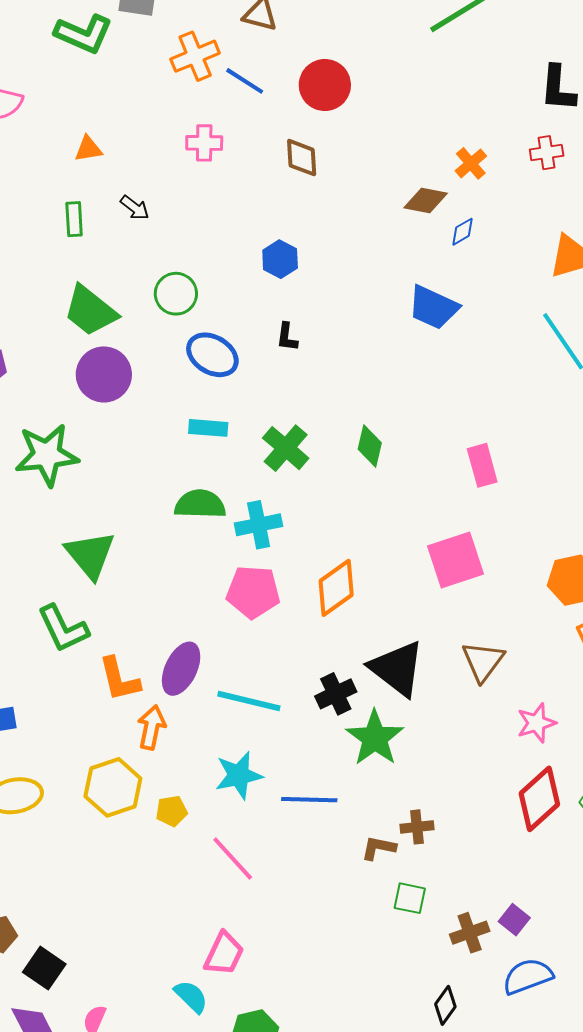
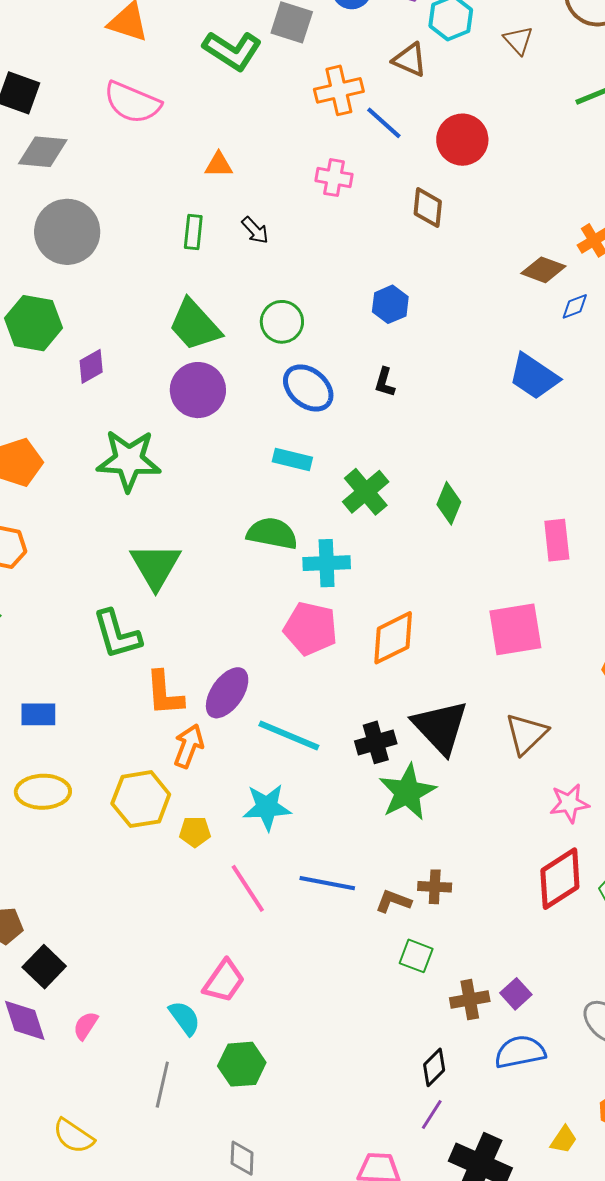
blue line: (309, 800) -> (327, 883), moved

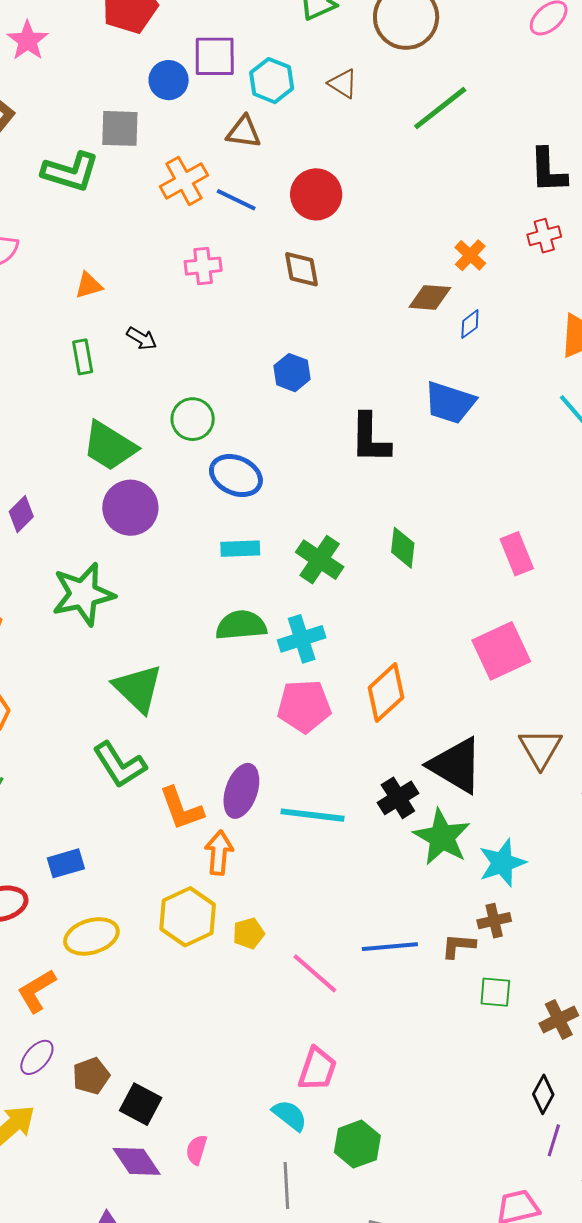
black L-shape: (385, 382) -> (370, 438), moved, size x1.8
cyan star: (267, 807) -> (502, 863), moved

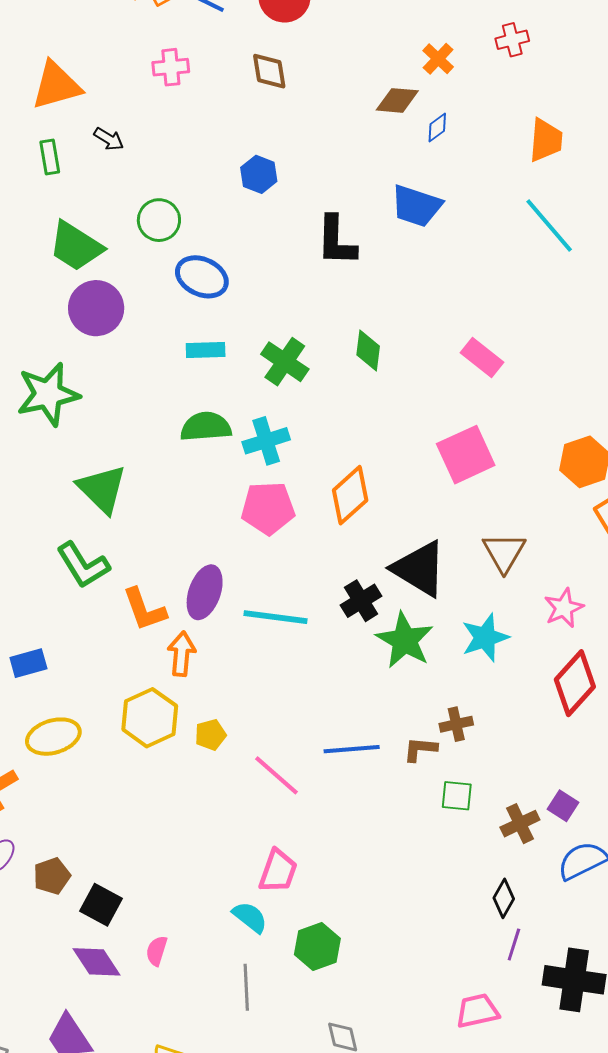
orange triangle: (89, 285) -> (56, 85), size x1.8
pink rectangle: (517, 554) -> (482, 358), turned -30
cyan star: (502, 863) -> (485, 638), moved

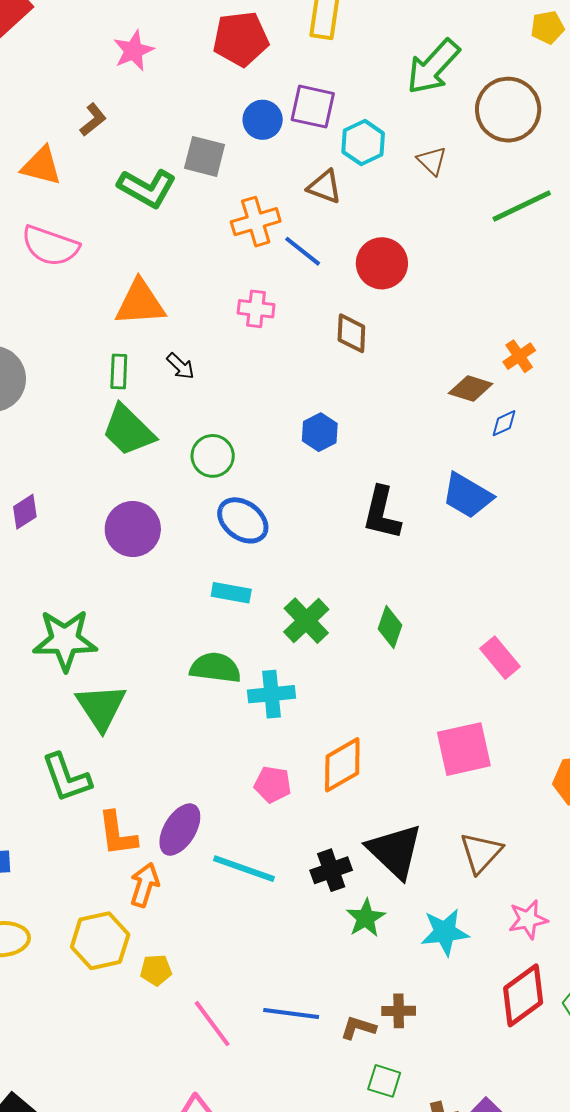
green trapezoid: (76, 246) -> (128, 430), moved
green star: (48, 394) -> (65, 640), moved
pink pentagon: (268, 508) -> (273, 784), moved, size x0.7
green star: (405, 640) -> (366, 918), size x0.7

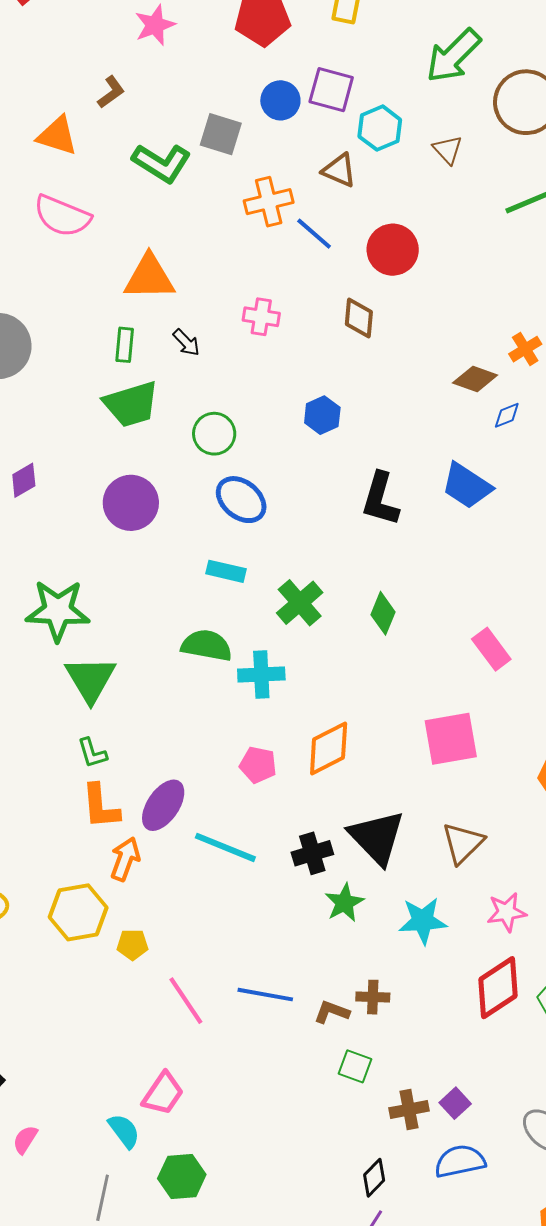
pink cross: (256, 309) -> (261, 317), moved
green trapezoid: (128, 430) -> (131, 404), turned -64
green L-shape: (67, 778) -> (92, 753), moved, size x0.6

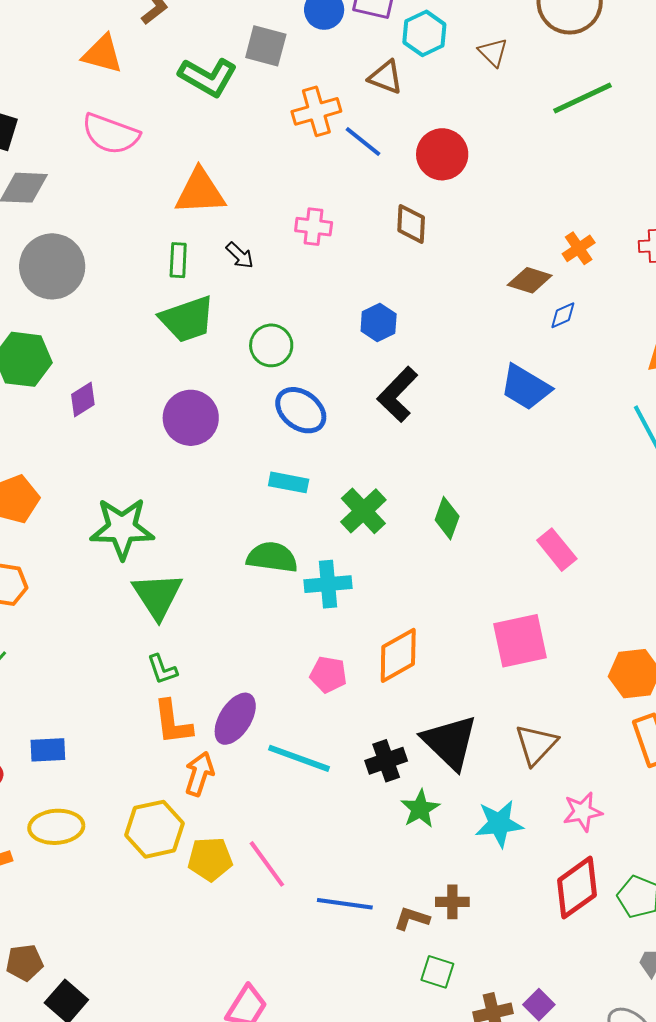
black L-shape: (380, 499) -> (397, 394), moved, turned 30
yellow pentagon: (132, 945) -> (210, 859), size x1.4
pink line: (186, 1001) -> (267, 864), moved

